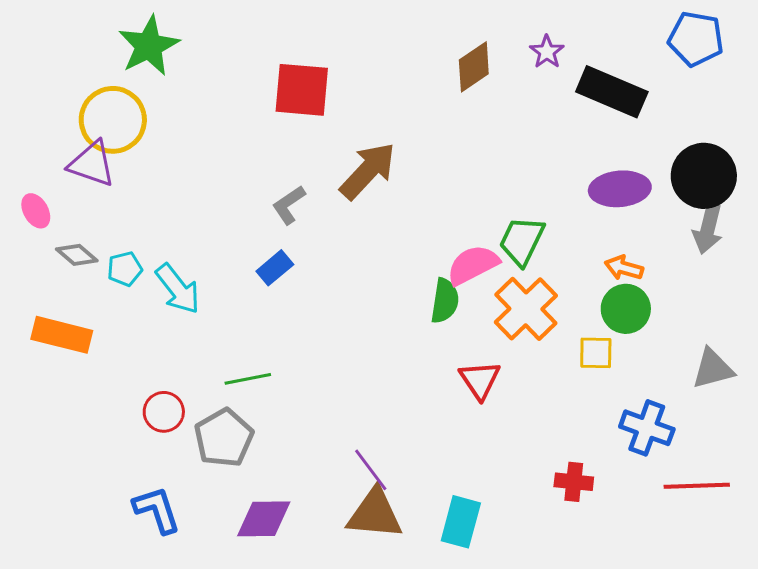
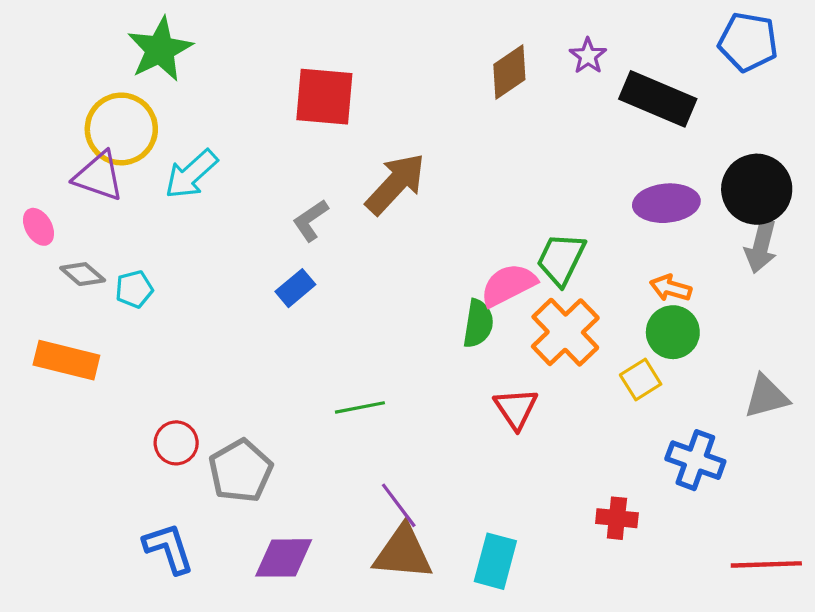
cyan arrow: (178, 289) -> (191, 174), moved, turned 86
yellow square: (596, 353) -> (641, 379), turned -33
green line: (248, 379) -> (360, 407), moved
red line: (697, 486) -> (766, 564), moved

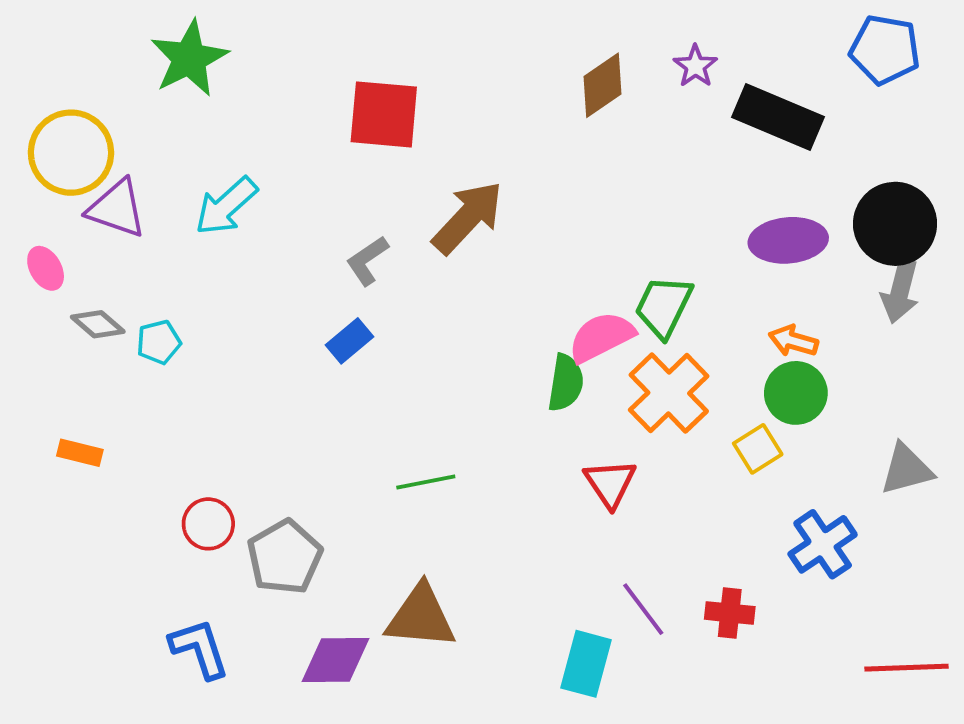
yellow circle: (121, 129) -> (71, 153), moved
orange rectangle: (66, 360) -> (80, 453), moved, size x0.6
blue cross: (695, 460) -> (823, 544), turned 36
purple line: (399, 505) -> (643, 609), moved
brown triangle: (403, 553) -> (421, 617), moved

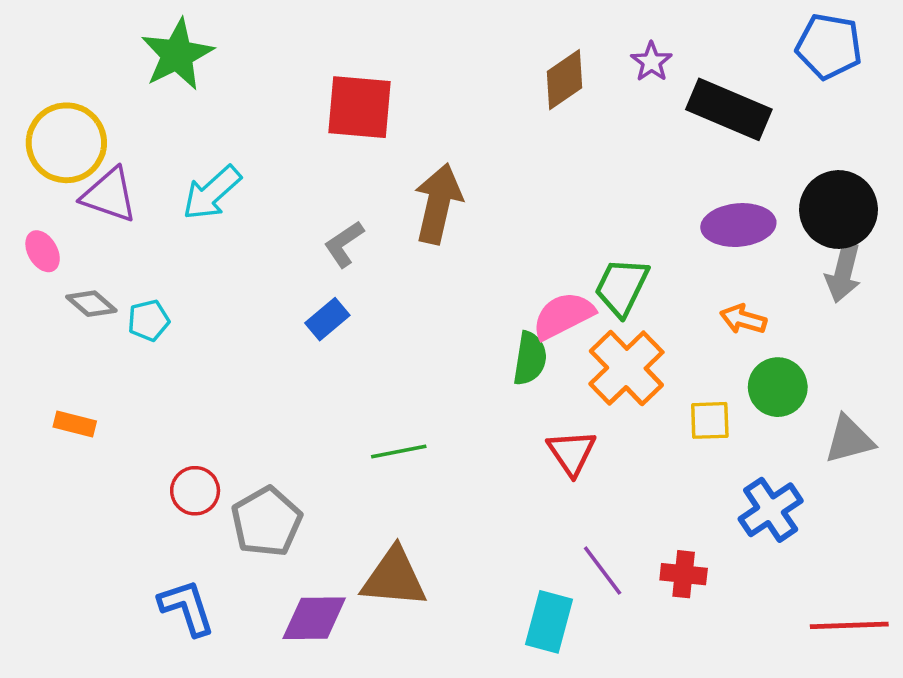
brown arrow: (468, 217) -> (438, 204), turned -30
green circle: (796, 393) -> (778, 387), moved
yellow square: (758, 449) -> (710, 420), turned 30

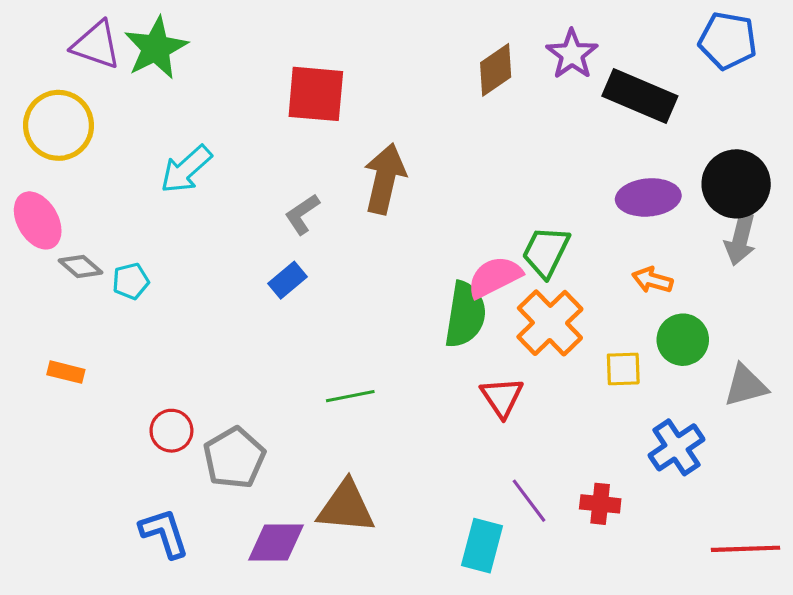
purple star: (651, 62) -> (572, 54), size x1.4
purple triangle: (109, 195) -> (96, 45), moved
pink ellipse: (43, 251) -> (38, 220), size x1.6
green semicircle: (530, 358) -> (465, 315), size x1.4

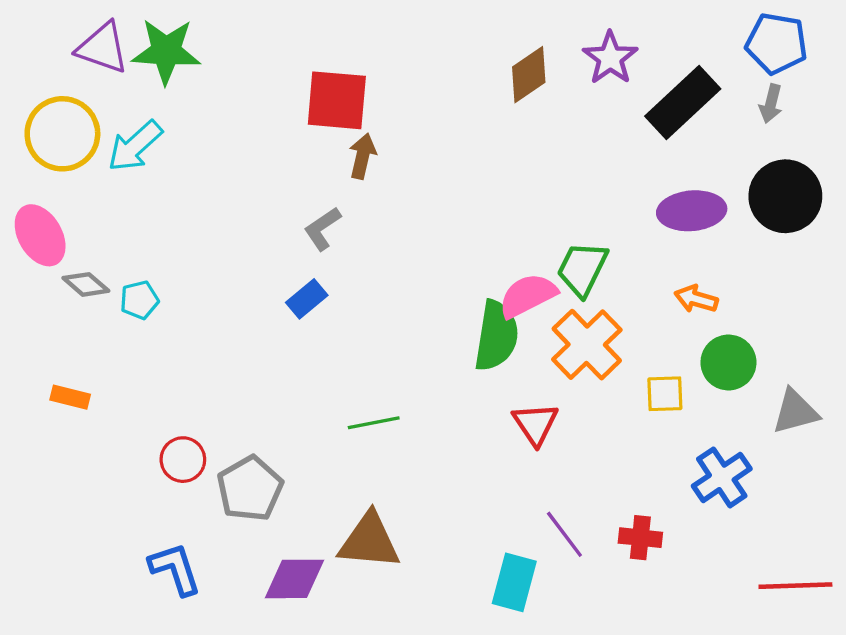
green star: (156, 48) -> (166, 51), turned 30
black rectangle: (640, 96) -> (683, 103), turned -66
cyan arrow: (186, 169) -> (135, 146), moved
brown arrow: (385, 179) -> (363, 156), moved, size x0.6
gray arrow: (740, 239) -> (771, 104), moved, size x0.7

